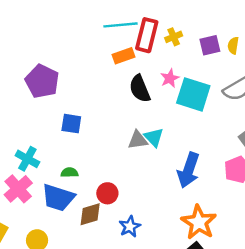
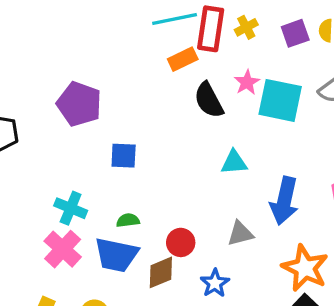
cyan triangle: (154, 137) -> (234, 162), turned -45
gray triangle: (138, 140) -> (240, 233), moved

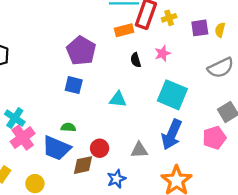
black semicircle: (209, 100) -> (136, 60), size x0.6
cyan square: (280, 100) -> (172, 95), moved
purple pentagon: (79, 104) -> (81, 51), moved
cyan triangle: (234, 162) -> (118, 99), moved
cyan cross: (71, 208) -> (15, 118), moved

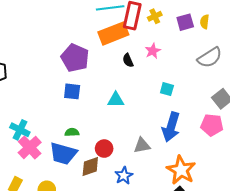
orange rectangle: (124, 30) -> (113, 33), size x1.6
cyan square: (172, 95) -> (167, 89), size x0.5
pink pentagon: (214, 138) -> (212, 125), turned 30

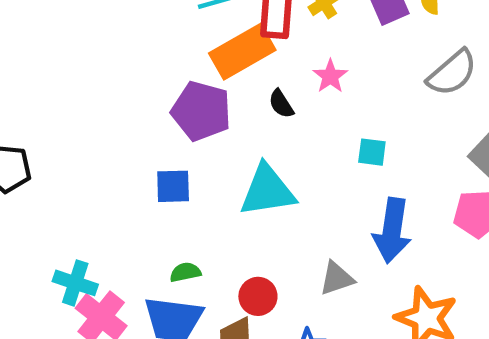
purple pentagon: (75, 58) -> (201, 111), moved
cyan triangle: (116, 100) -> (267, 191), size x1.6

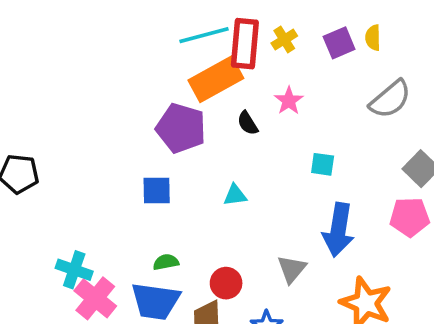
cyan triangle: (267, 191) -> (235, 195), size x0.5
gray triangle: (337, 278) -> (292, 269), turned -32

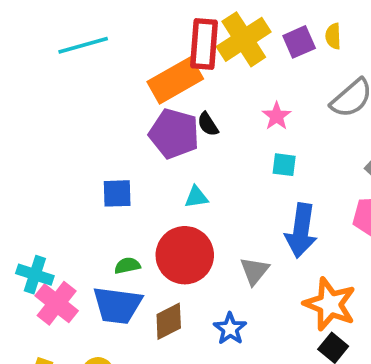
cyan line: (204, 35) -> (83, 45), moved
yellow cross: (284, 40) -> (244, 39), size x2.0
pink star: (289, 101) -> (277, 116), moved
purple pentagon: (181, 128) -> (174, 134), moved
red circle: (226, 283) -> (185, 255), moved, size x1.8

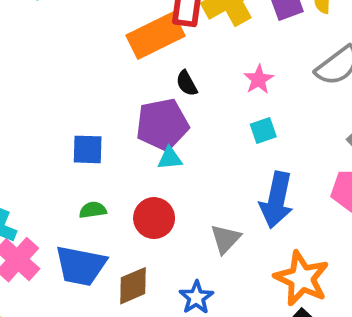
purple pentagon: (174, 134) -> (162, 125), moved, turned -30
cyan square: (284, 165) -> (263, 130), turned -30
red circle: (185, 255) -> (154, 218), size x0.7
green semicircle: (127, 266) -> (93, 210), moved

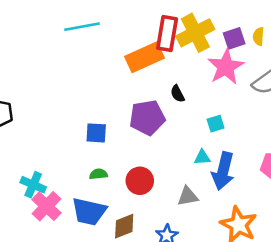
pink star: (259, 79) -> (226, 67), moved, size x1.8
black semicircle: (187, 83) -> (178, 94), moved
cyan triangle: (170, 158) -> (202, 157), moved
gray triangle: (225, 239) -> (188, 196), turned 35

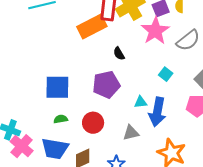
purple pentagon: (147, 118) -> (106, 85), moved
cyan square: (216, 124) -> (166, 74), moved, turned -32
blue square: (96, 133) -> (57, 87), size x1.5

